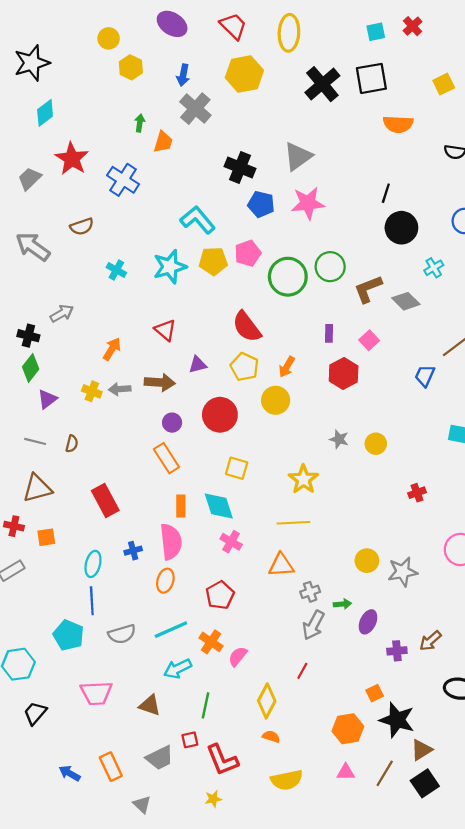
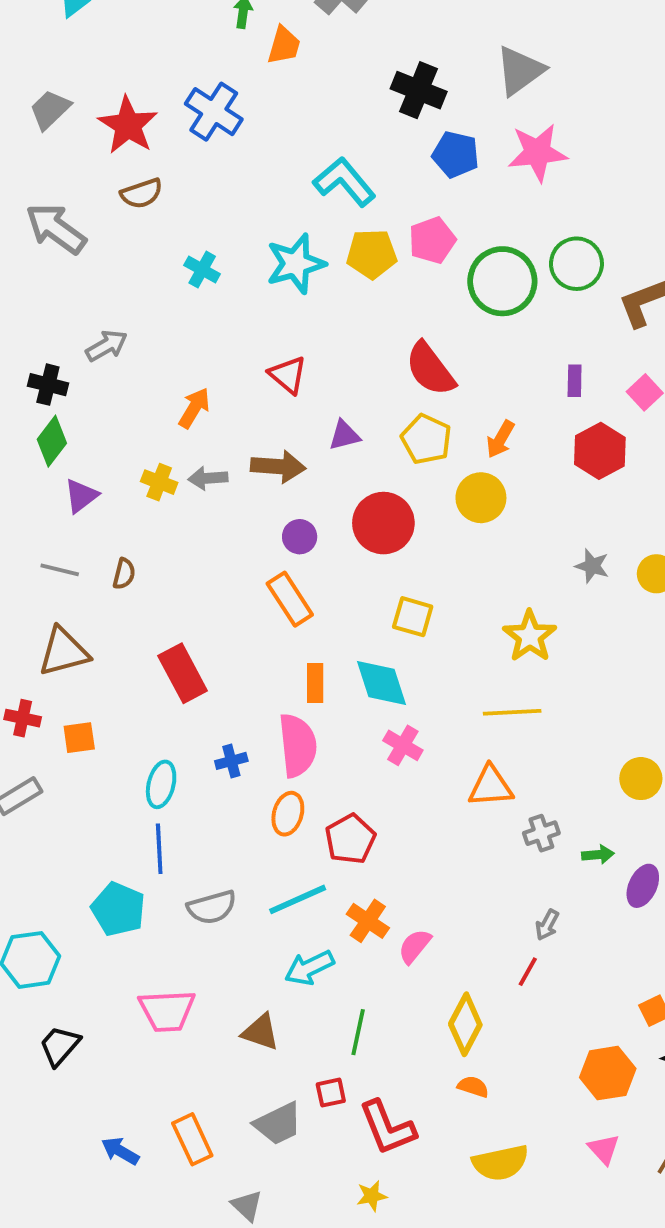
red star: (72, 159) -> (128, 125), moved
red pentagon: (220, 595) -> (350, 839), moved
gray arrow: (313, 625) -> (547, 925), moved, size x0.6
pink triangle: (346, 772) -> (604, 1149), turned 48

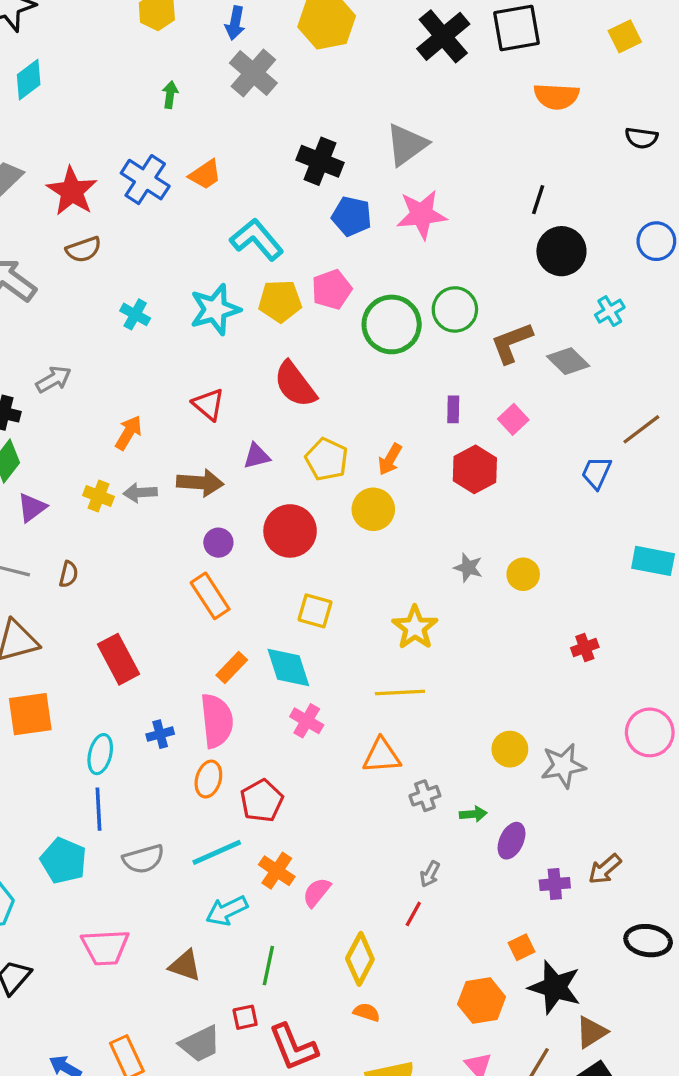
orange trapezoid: (284, 45) -> (205, 175), moved, turned 40
red semicircle: (430, 369) -> (295, 384), moved
orange rectangle: (315, 683) -> (232, 667), turned 44
orange square: (79, 738) -> (30, 714), size x1.6

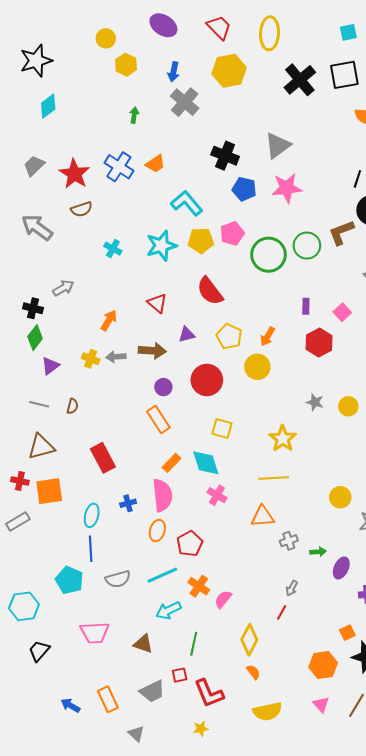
brown L-shape: (512, 343) -> (341, 232), moved
yellow circle: (510, 749) -> (340, 497), moved
orange semicircle: (367, 1012) -> (253, 672), turned 35

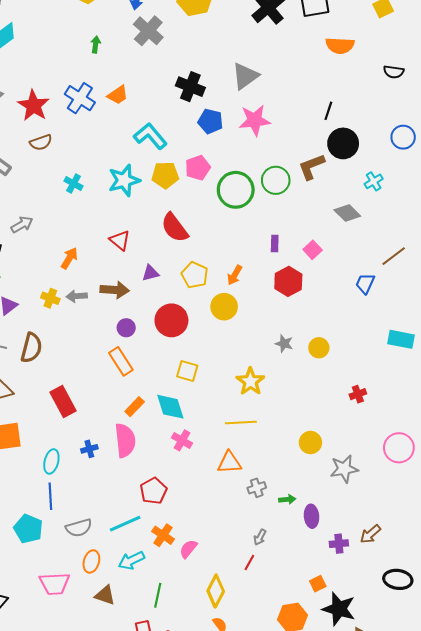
brown semicircle: (72, 406) -> (31, 348), size x1.8
orange ellipse: (157, 531) -> (91, 562), moved
purple ellipse: (341, 568) -> (311, 516), turned -30

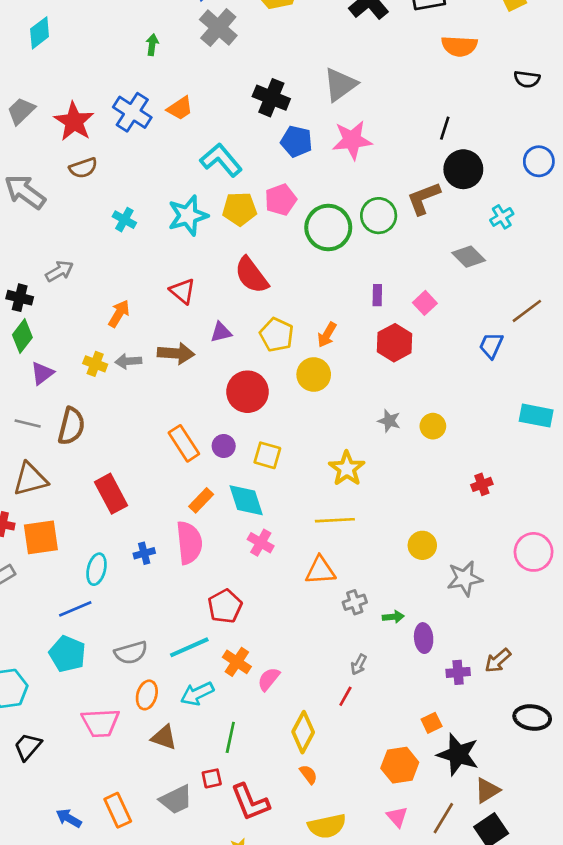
purple circle: (126, 328) -> (224, 446), moved
blue line: (50, 496) -> (75, 609), moved, turned 70

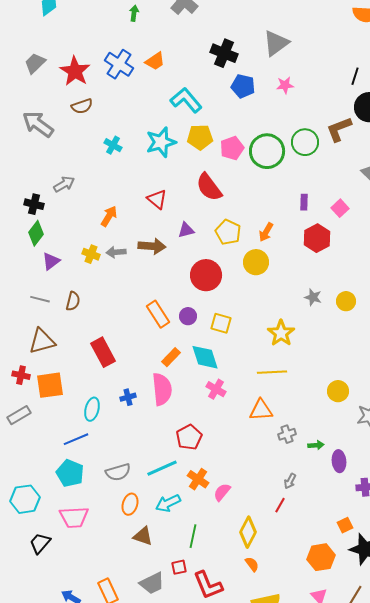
pink star: (352, 140) -> (285, 85), size x0.6
pink pentagon: (281, 200) -> (232, 148), moved
brown semicircle: (71, 426) -> (73, 301), size x0.7
pink trapezoid: (100, 723) -> (74, 517), moved

